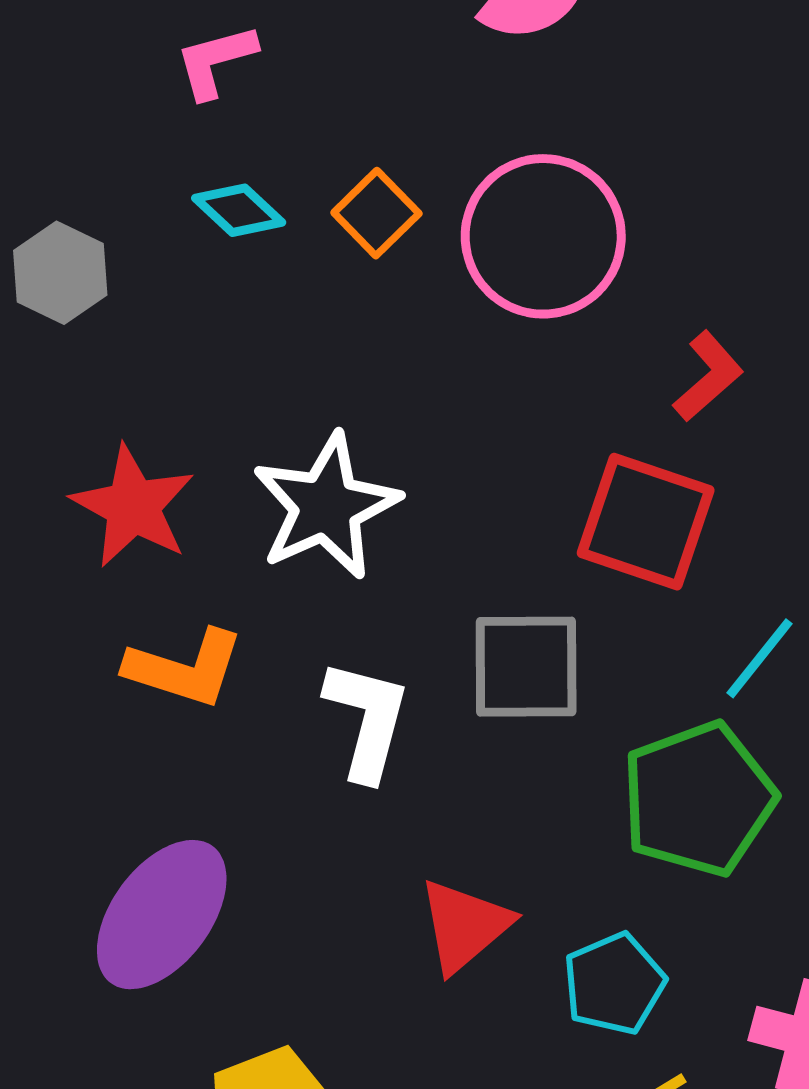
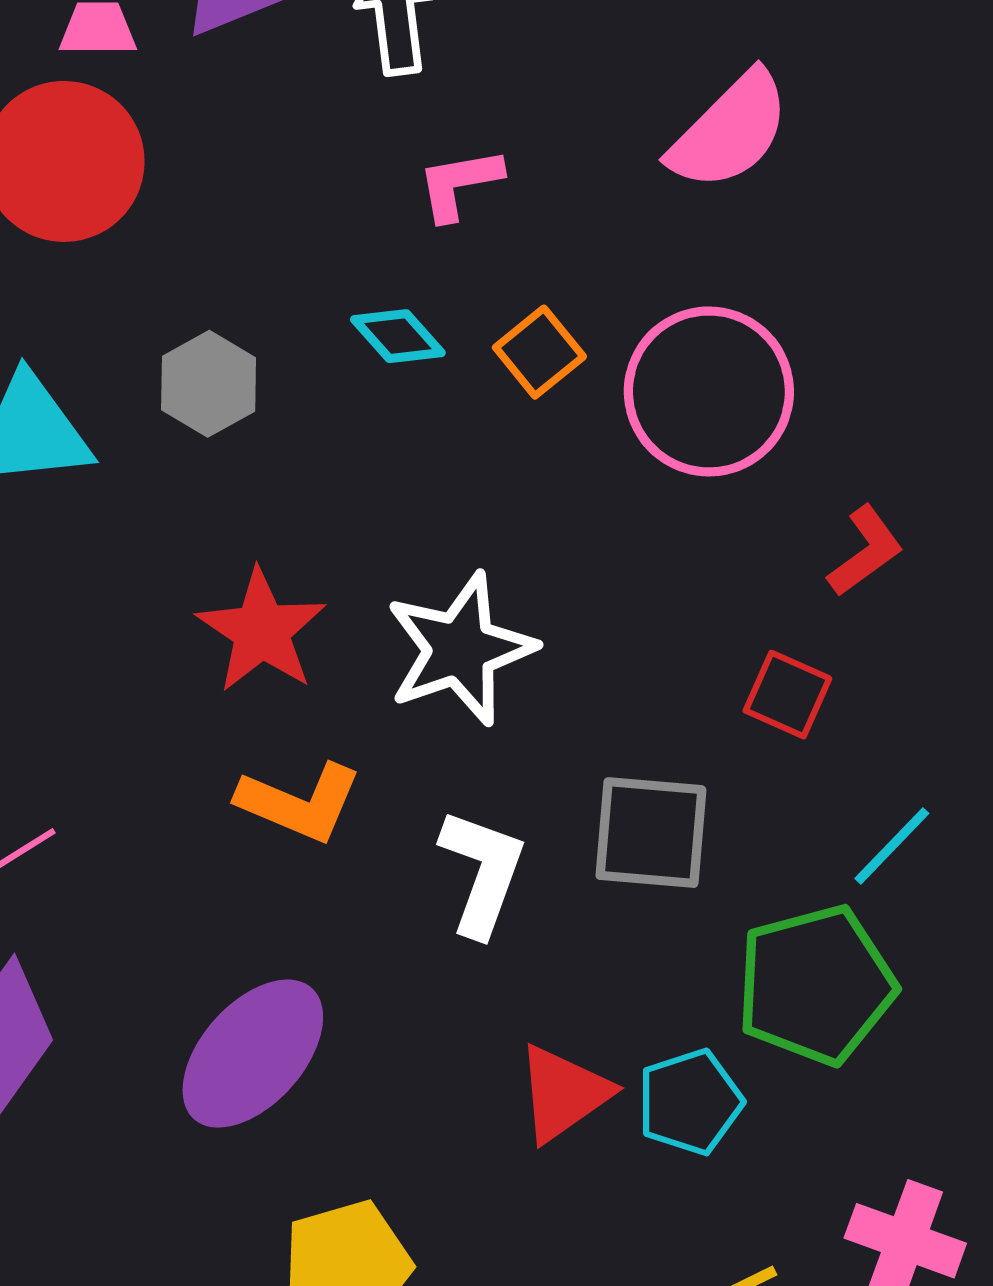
pink L-shape: (216, 61) -> (459, 184), moved
red square: (646, 522) -> (787, 695), size x0.6
cyan pentagon: (614, 984) -> (690, 1102), moved

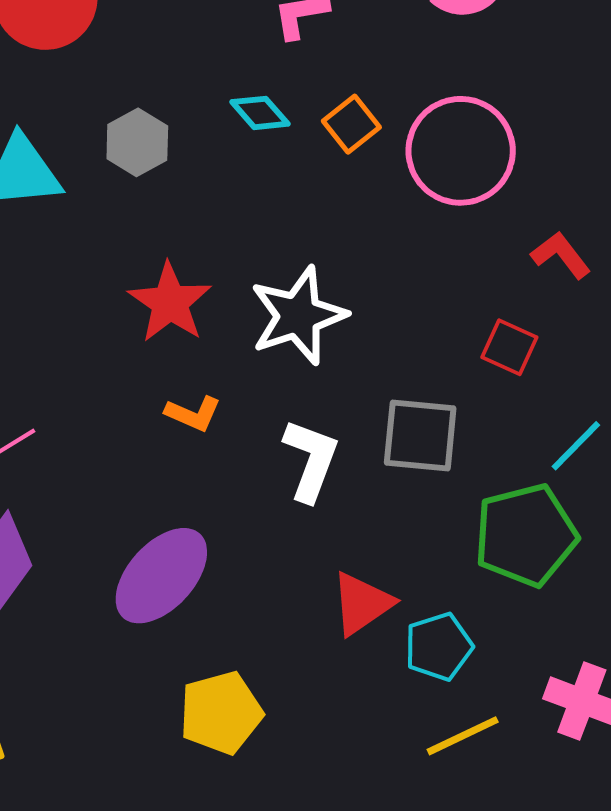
red L-shape: (865, 551) -> (561, 255), turned -92
orange L-shape: (299, 802) -> (193, 414), size x0.7
cyan pentagon: (690, 1102) -> (439, 647), moved

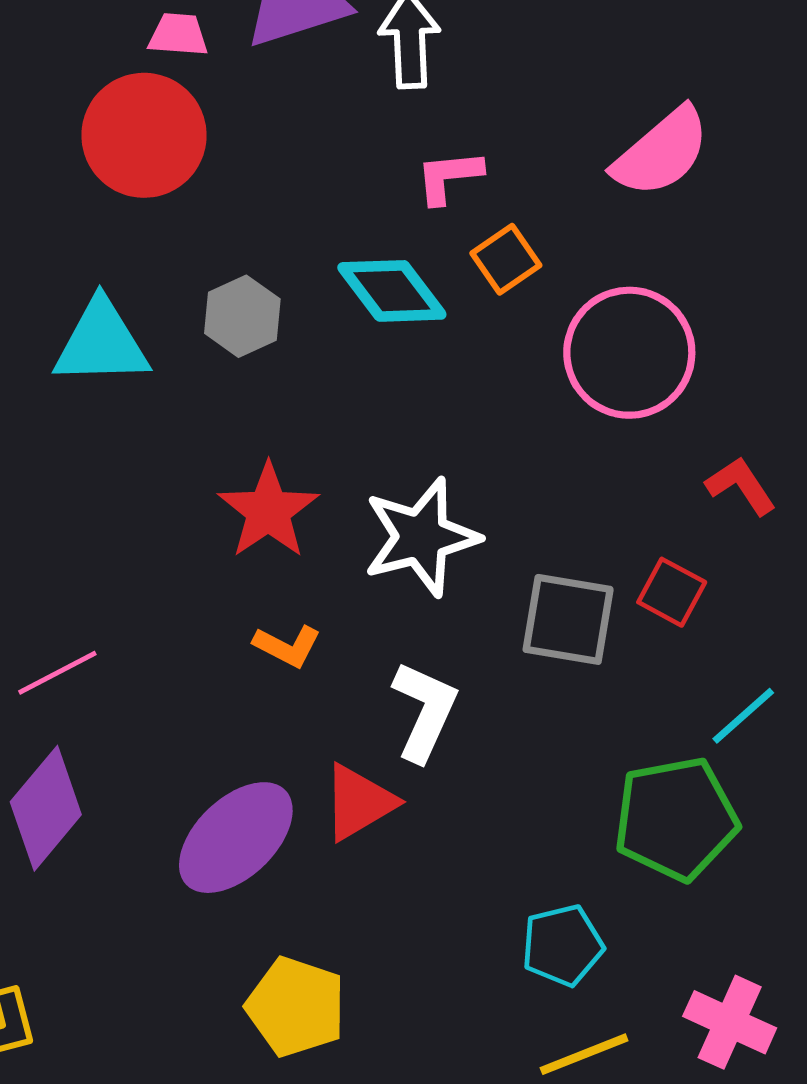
cyan diamond: (260, 113) -> (392, 291), size x1.5
orange square: (351, 124) -> (506, 259), moved
gray square: (420, 436) -> (568, 619), moved
red triangle: (362, 603) -> (359, 802), moved
yellow pentagon: (221, 713) -> (296, 1007), turned 30

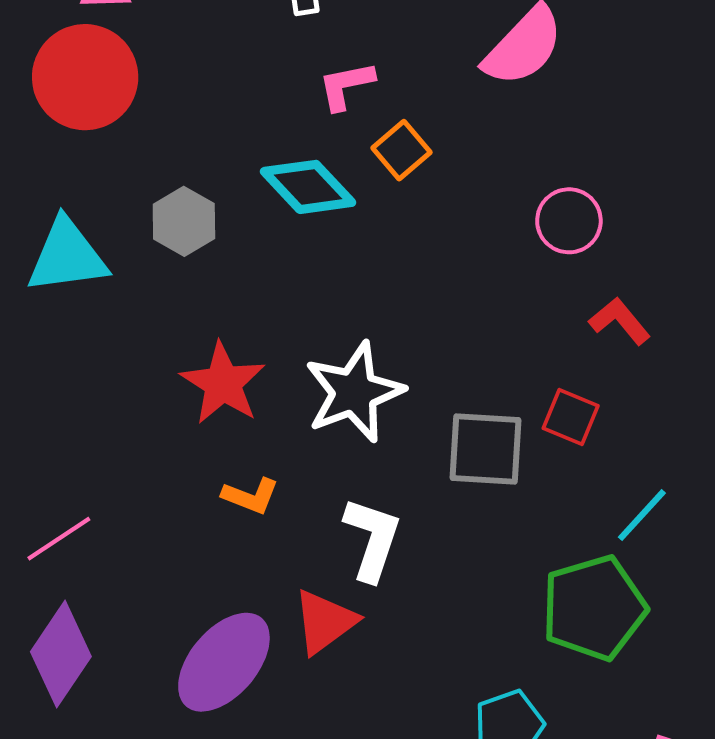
pink circle: (629, 353) -> (569, 221), moved, size x0.6

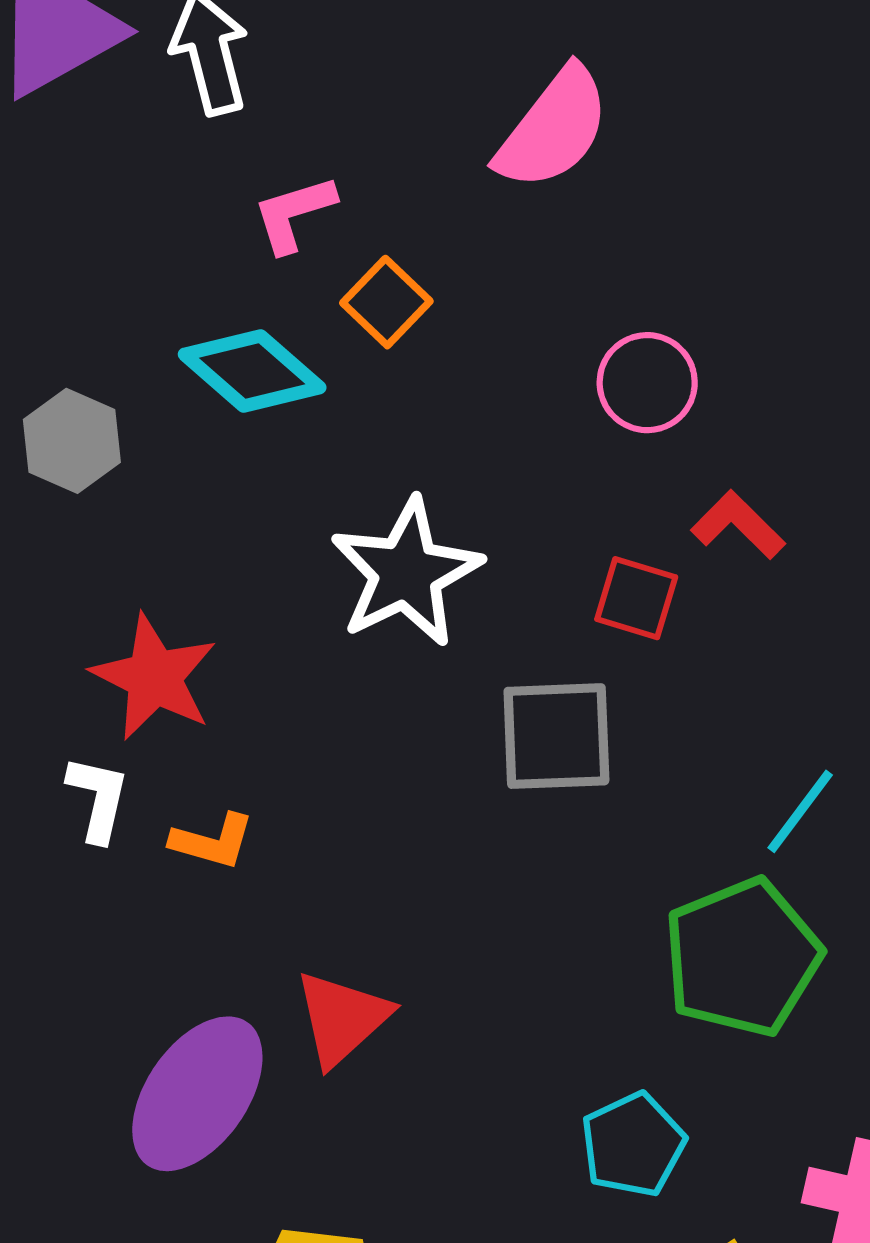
white star: (354, 392) -> (406, 573), moved
red square: (571, 417) -> (636, 598), moved
white L-shape: (372, 539) -> (98, 799), moved, size x0.7

